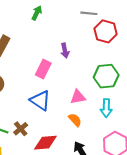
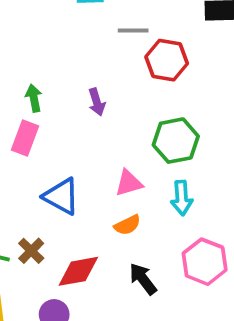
green arrow: (37, 13) -> (34, 98), moved, turned -32
pink rectangle: (43, 69) -> (25, 138), moved
orange semicircle: (75, 120) -> (127, 225), turned 112

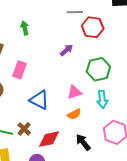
green arrow: (34, 98) -> (25, 28), moved
purple arrow: (97, 102) -> (67, 50), moved, turned -112

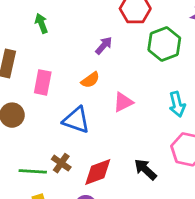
green hexagon: (98, 69) -> (164, 44), moved
cyan arrow: (102, 99) -> (177, 104), moved
orange semicircle: (74, 114) -> (90, 80), moved

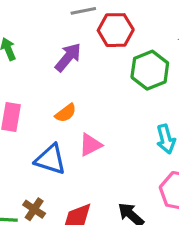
purple arrow: (104, 46) -> (68, 57), moved, size x1.4
pink triangle: (123, 102) -> (90, 145), moved

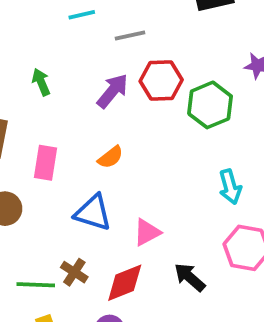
red hexagon: (116, 30) -> (161, 80), moved
pink triangle: (90, 145) -> (147, 232), moved

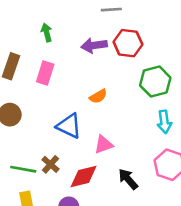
purple arrow: (113, 91) -> (94, 45), turned -145
green hexagon: (210, 105) -> (155, 82), moved
orange semicircle: (111, 157) -> (98, 96), moved
pink rectangle: (46, 163) -> (45, 73), moved

